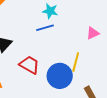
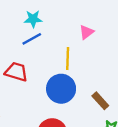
yellow line: (76, 62) -> (68, 59), moved
red trapezoid: (29, 65) -> (16, 72), moved

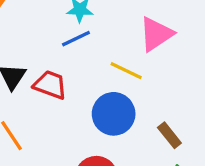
pink triangle: (86, 32) -> (156, 34), size x1.6
yellow line: (68, 59) -> (126, 71), turned -70

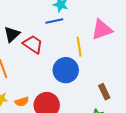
yellow line: (126, 71) -> (79, 47), turned 42
brown rectangle: (169, 135) -> (104, 92), moved

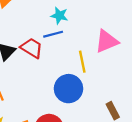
red trapezoid: (33, 44) -> (32, 48), moved

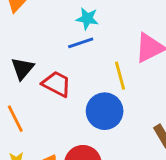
red trapezoid: (32, 48) -> (56, 84), moved

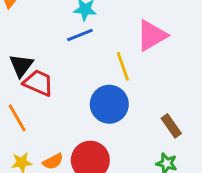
red trapezoid: (56, 84) -> (38, 83), moved

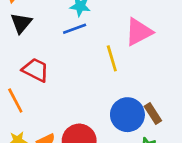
black triangle: (21, 65) -> (21, 23), moved
blue circle: (109, 104) -> (127, 115), moved

